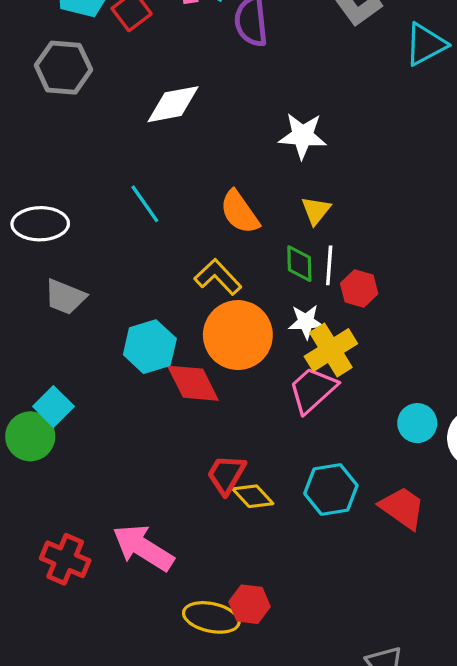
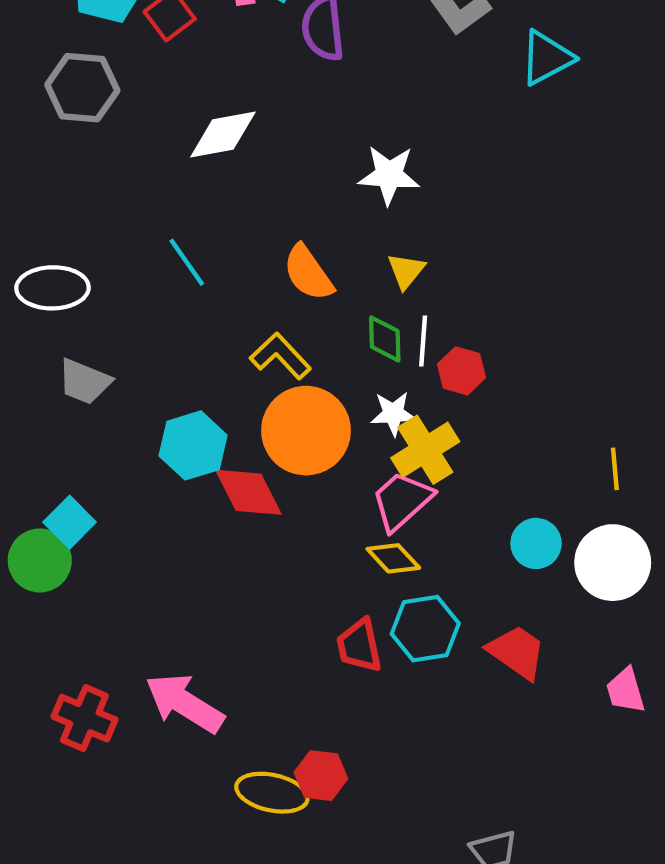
red trapezoid: (226, 475) -> (359, 646), moved, turned -42
yellow diamond: (253, 496) -> (393, 558), moved

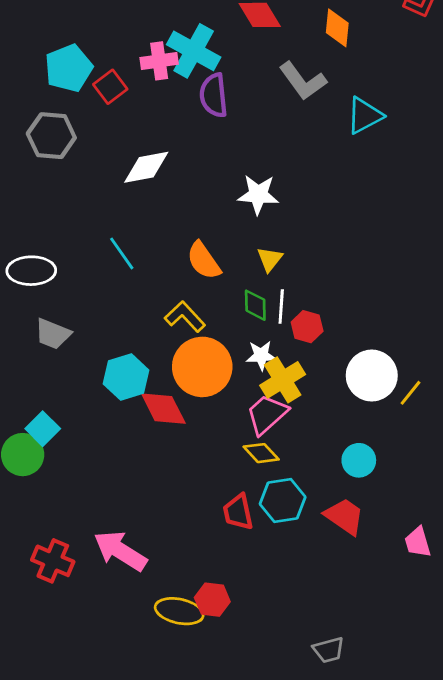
yellow line: (615, 469) -> (411, 393), turned 44
cyan circle: (536, 543) -> (359, 460), moved
white circle: (613, 563) -> (372, 376), moved

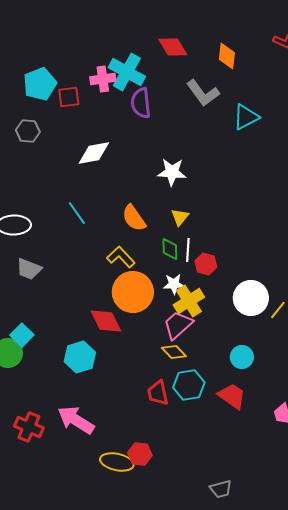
red square: (110, 87) -> (69, 97), turned 30
gray hexagon: (51, 136) -> (28, 131), size x0.7
cyan hexagon: (126, 377) -> (80, 357), moved

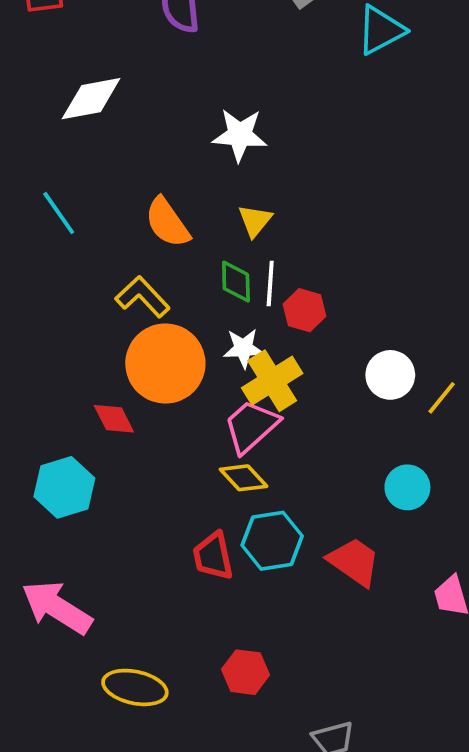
white circle: (251, 298) -> (390, 375), size x0.7
red diamond: (106, 321) -> (114, 419), size x0.7
cyan circle: (242, 357) -> (407, 487), moved
red hexagon: (140, 454) -> (245, 672), moved

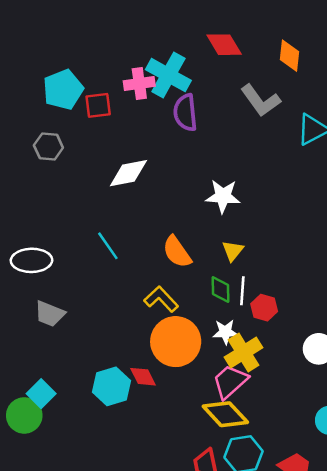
yellow diamond: (244, 478) -> (225, 414), size x1.5
cyan hexagon: (64, 487) -> (111, 386), moved

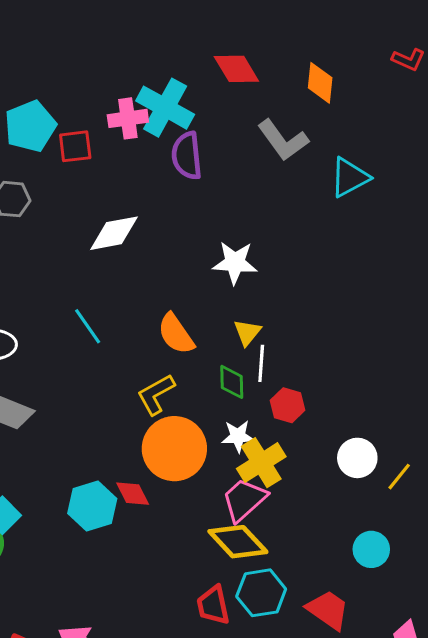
white line: (242, 291) -> (261, 363), moved
yellow L-shape: (161, 299) -> (156, 394), turned -76

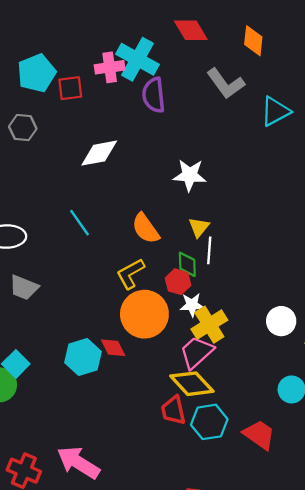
red hexagon: (288, 405) -> (178, 282), moved
red trapezoid: (213, 605) -> (173, 410), moved

